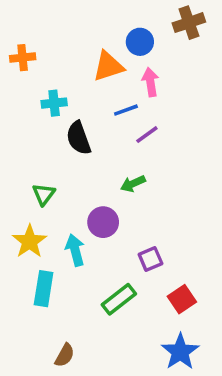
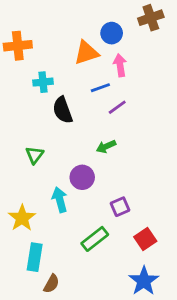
orange cross: (23, 58) -> (18, 46), size x1.4
yellow star: (30, 241) -> (22, 218), moved
cyan rectangle: (44, 289) -> (35, 257), moved

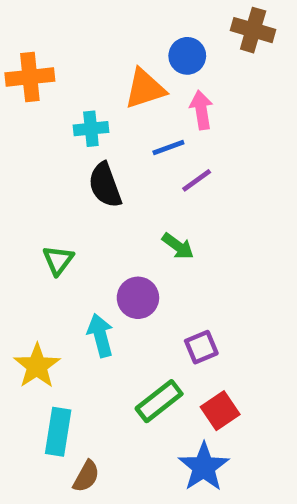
brown cross: (151, 18) -> (253, 30), turned 35
cyan cross: (43, 82) -> (91, 129), moved
green arrow: (106, 146) -> (178, 246), turned -120
red square: (145, 239) -> (220, 411), moved
blue star: (144, 281) -> (204, 467), moved

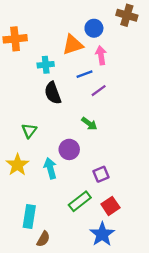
yellow star: (37, 366) -> (17, 165), moved

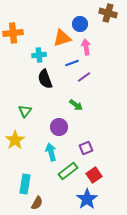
cyan arrow: (50, 168) -> (51, 152), moved

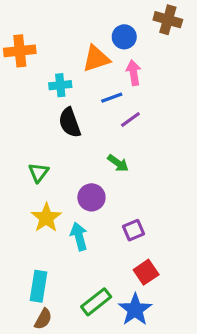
yellow star: (15, 140) -> (46, 218), moved
green rectangle: (68, 171) -> (96, 302), moved
brown semicircle: (37, 203) -> (43, 319), moved

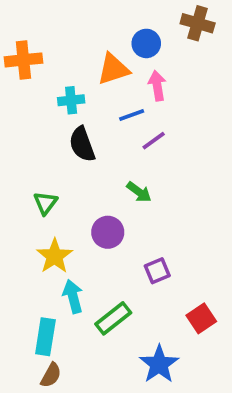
cyan arrow: (79, 236) -> (73, 296), moved
red square: (146, 272) -> (201, 318), moved
green rectangle: (96, 302) -> (113, 318), moved

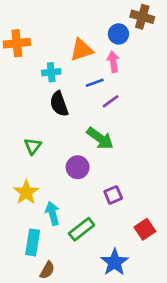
blue circle: (146, 43) -> (118, 34), moved
green arrow: (139, 192) -> (100, 138), size x1.5
yellow star: (55, 256) -> (26, 192), moved
brown semicircle: (51, 375) -> (47, 270), moved

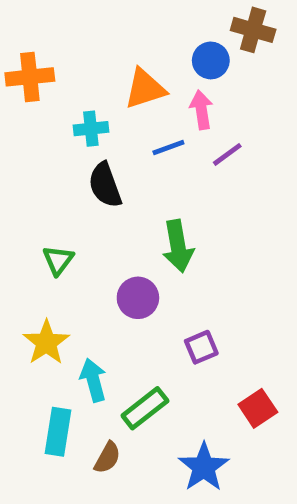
purple line: (111, 101) -> (227, 154), moved
green arrow: (100, 138) -> (178, 246), turned 44
brown semicircle: (47, 270) -> (107, 458), moved

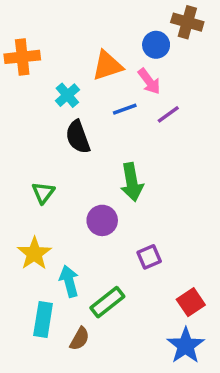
pink arrow: (201, 110) -> (149, 81), turned 152
cyan cross: (91, 129) -> (67, 95), turned -35
blue star: (204, 467) -> (186, 346), moved

